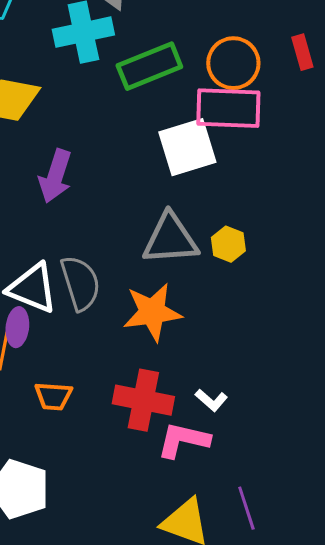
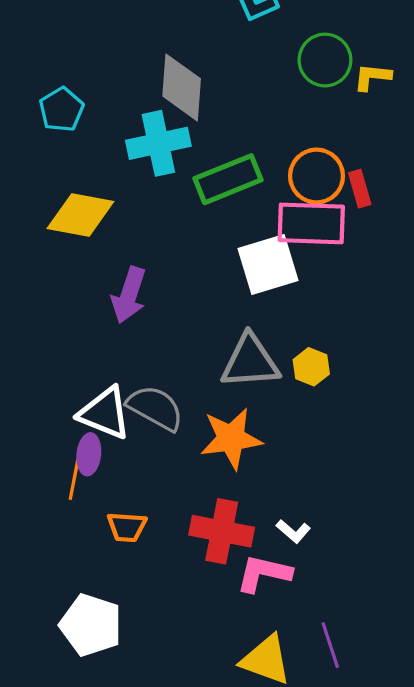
red rectangle: (302, 52) -> (360, 189), moved
gray semicircle: (80, 283) -> (155, 408), turned -44

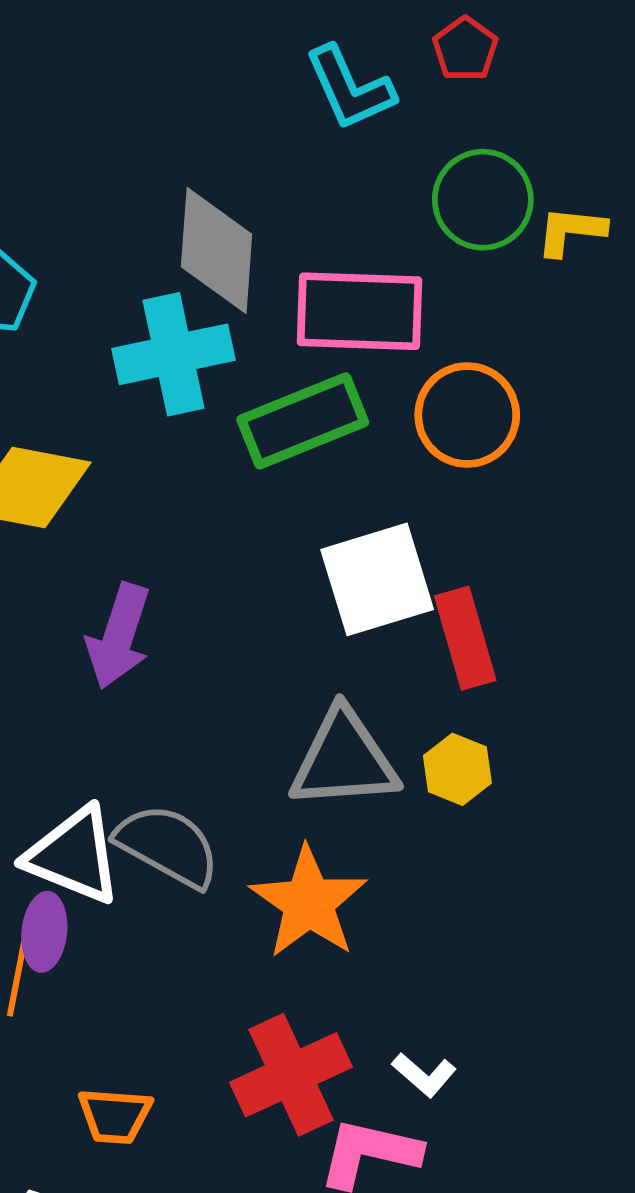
red rectangle: (360, 189) -> (465, 638), moved, size x1.4
pink rectangle: (311, 223) -> (360, 311), moved
orange star: (231, 438) -> (309, 902), turned -30
orange trapezoid: (127, 527) -> (115, 1116), moved
red cross: (222, 531) -> (291, 1075), turned -36

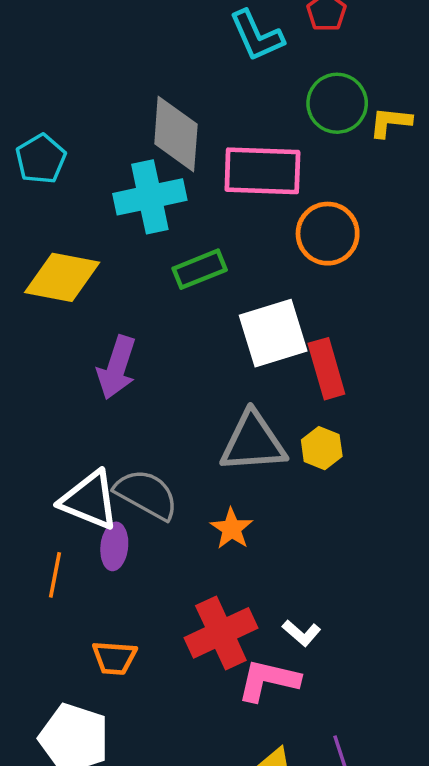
green rectangle: (303, 421) -> (200, 269), moved, size x0.7
orange star: (309, 902) -> (232, 529), size x0.6
purple ellipse: (44, 932) -> (114, 546), moved

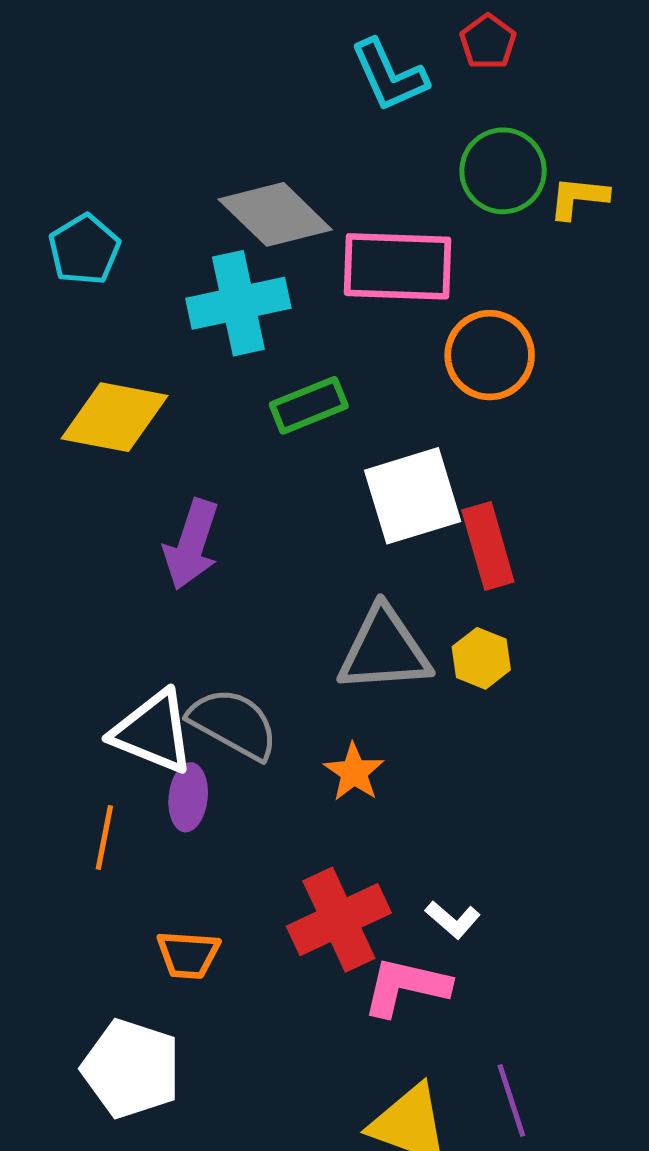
gray diamond: (176, 134) -> (275, 214), turned -50

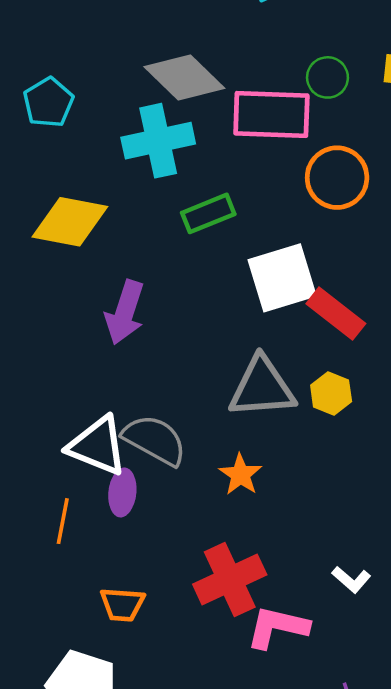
green circle: (503, 171) -> (327, 77), moved, size x0.7
red rectangle: (488, 546) -> (336, 314), turned -36
white L-shape: (453, 920) -> (351, 579), moved

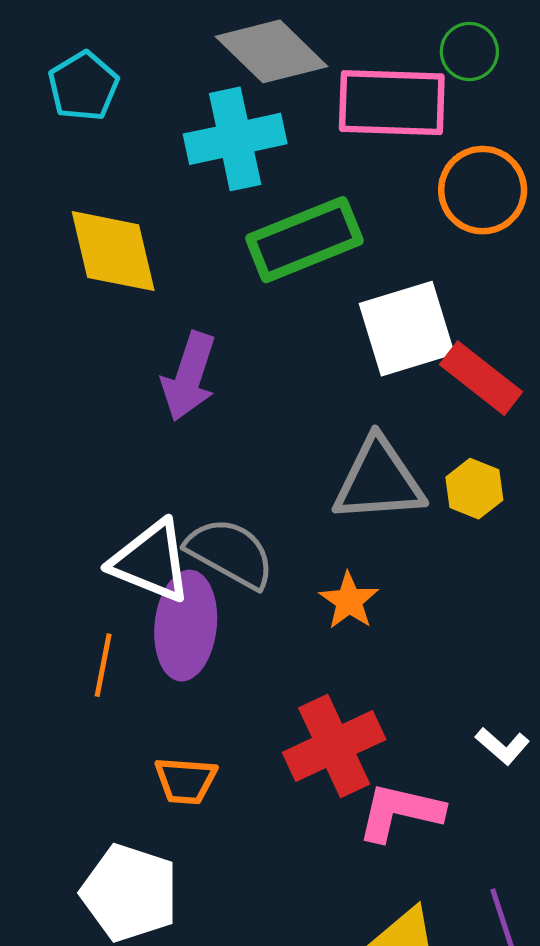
green rectangle: (208, 213) -> (304, 240), size x1.5
yellow diamond: (70, 222) -> (113, 251), turned 66
purple ellipse: (122, 492) -> (186, 626), size x1.6

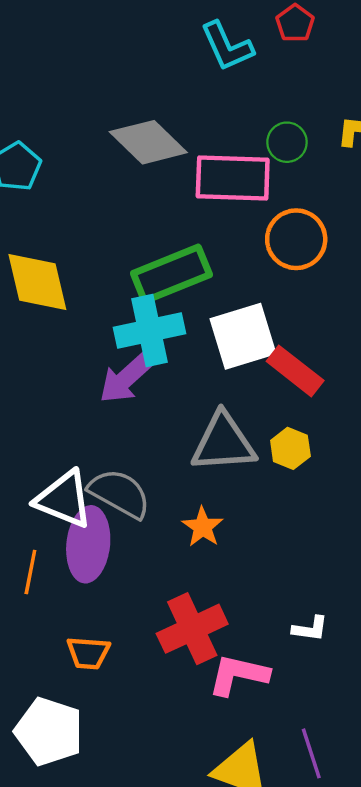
cyan cross: (235, 139) -> (149, 331), moved
purple arrow: (189, 376) -> (126, 378), moved, turned 30
white L-shape: (502, 746) -> (310, 629), turned -33

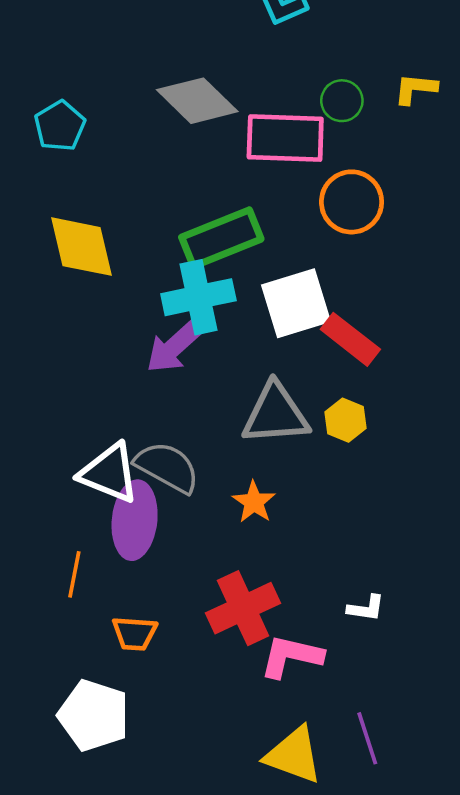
orange line: (30, 572) -> (74, 574), moved

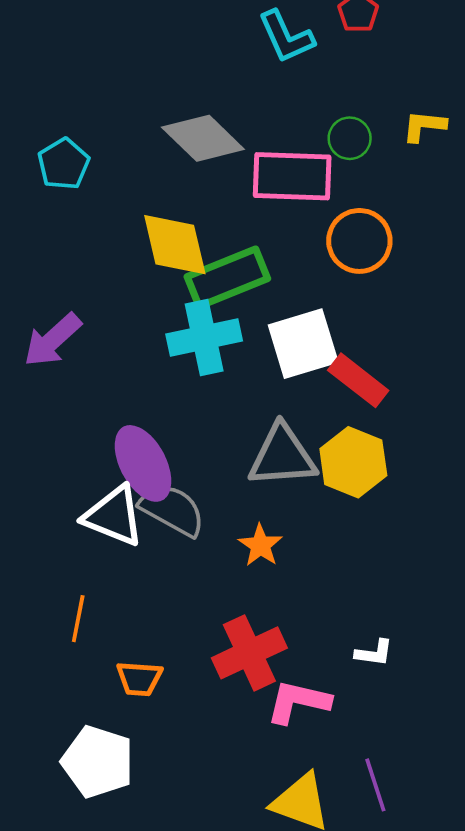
yellow diamond: (82, 247) -> (175, 245), moved
purple arrow: (174, 347) -> (53, 340), moved
yellow hexagon: (345, 420) -> (353, 462), size x1.6
purple ellipse: (135, 520) -> (143, 463), moved, turned -34

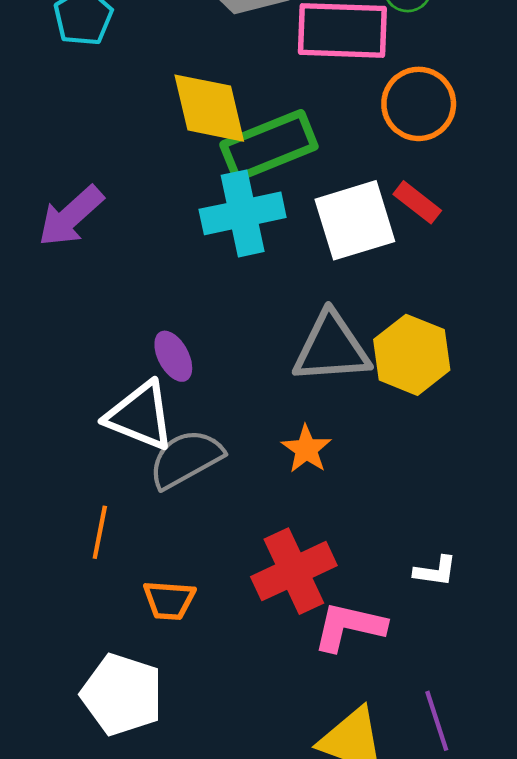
red rectangle: (358, 380) -> (417, 202), moved, size x0.7
purple ellipse: (143, 463) -> (173, 356), size x0.6
gray semicircle: (172, 510) -> (186, 459), moved, turned -58

